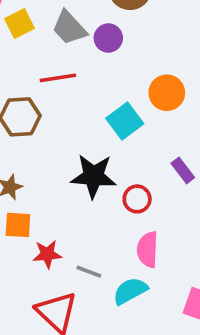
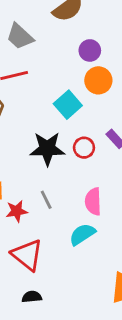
purple circle: (108, 38) -> (90, 50), moved
red circle: (137, 199) -> (84, 148), moved
gray line: (89, 272) -> (46, 200), moved, turned 48

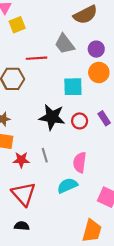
gray trapezoid: (20, 36) -> (64, 44), moved
cyan square: (68, 105) -> (73, 87), turned 30

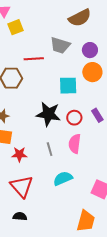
gray trapezoid: (64, 44) -> (60, 45), turned -35
gray line: (45, 155) -> (50, 149), moved
pink semicircle: (80, 162) -> (75, 144), moved

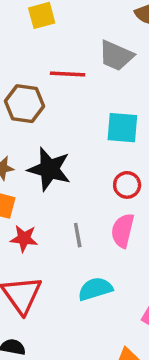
black star: (48, 114) -> (49, 169), moved

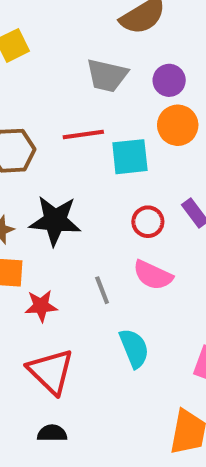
red line: (68, 74) -> (83, 134), moved
pink semicircle: (123, 231) -> (153, 275), turned -68
cyan semicircle: (95, 289) -> (134, 348), turned 96

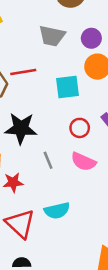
red line: (83, 134) -> (23, 72), moved
gray line: (102, 290) -> (48, 160), moved
cyan semicircle: (134, 348) -> (57, 211), moved, turned 100

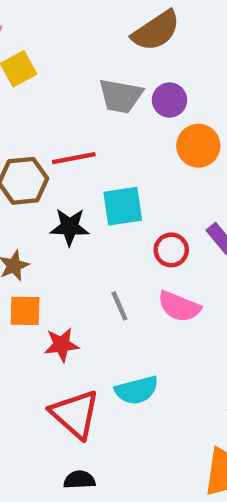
purple circle: (91, 38) -> (170, 100), moved
cyan square: (67, 87) -> (123, 206), moved
black star: (21, 128) -> (70, 227), moved, size x0.7

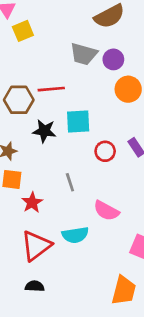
pink semicircle: (179, 307) -> (106, 211), moved
red star: (62, 345) -> (32, 202), turned -30
red triangle: (75, 414) -> (36, 246), turned 36

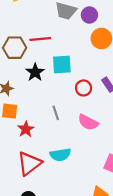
black star: (44, 131) -> (35, 72), turned 30
pink semicircle: (106, 211) -> (88, 122), moved

